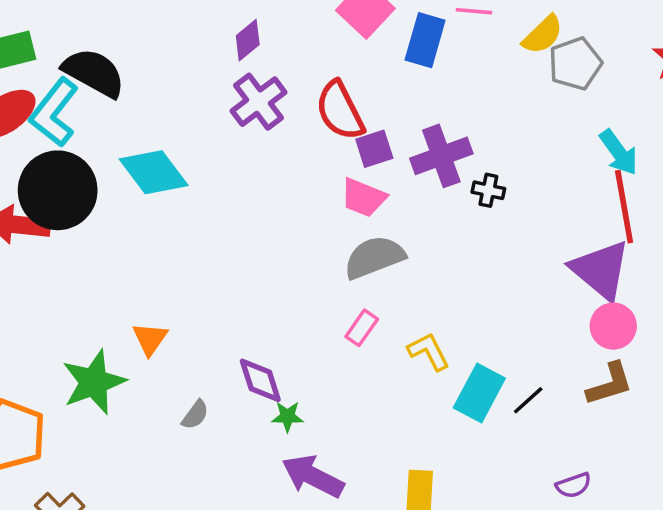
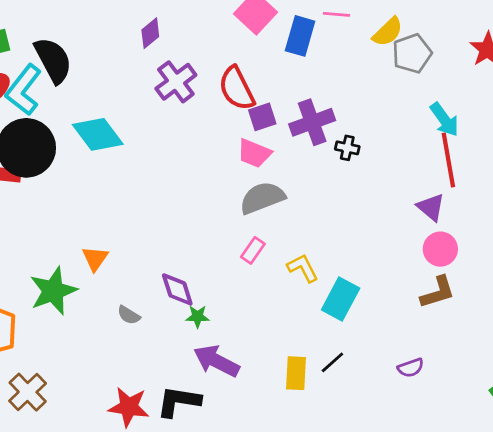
purple diamond: (248, 40) -> (150, 33), moved
black semicircle: (94, 73) -> (53, 60), turned 33
purple triangle: (601, 270) -> (431, 207), size x0.6
black line: (528, 400) -> (332, 362), moved
gray semicircle: (195, 415) -> (129, 315), turned 85

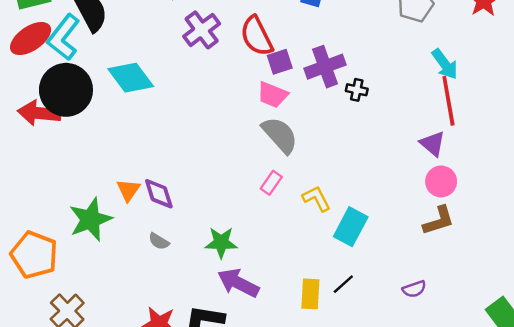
gray semicircle: (262, 198) -> (280, 135), turned 69
purple diamond: (177, 290) -> (159, 194), moved
green star: (198, 316) -> (221, 243), size x1.5

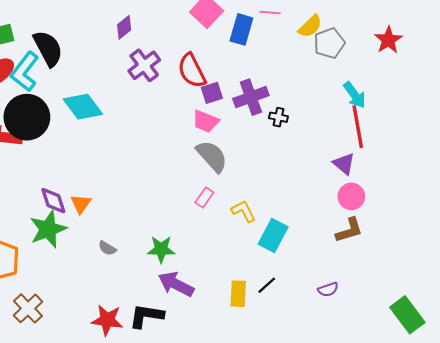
purple diamond: (159, 194) -> (53, 201), moved

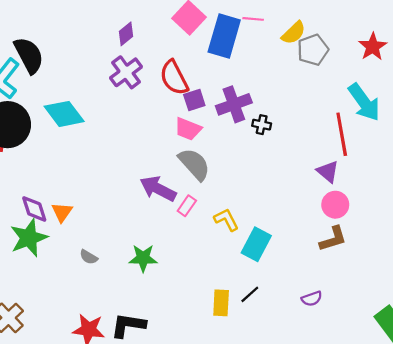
purple diamond: (124, 27) -> (126, 34), moved
blue rectangle: (241, 29) -> (224, 36), size x1.4
cyan arrow: (355, 95) -> (364, 102), moved, size x1.4
purple arrow: (176, 284) -> (158, 189), moved

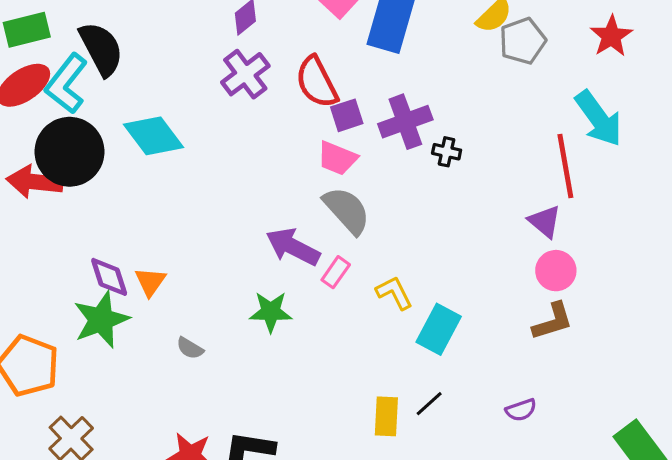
green star: (143, 258) -> (271, 312), moved

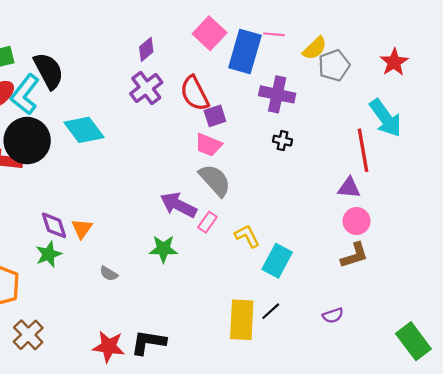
purple cross: (405, 122) -> (277, 94), moved, turned 32
purple triangle: (545, 221) -> (349, 188), turned -35
green star: (101, 320) -> (49, 254), size x0.7
yellow rectangle: (386, 416) -> (242, 320), size x1.5

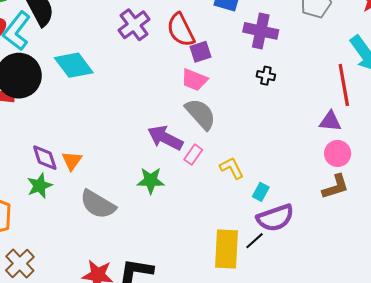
cyan rectangle: (277, 261) -> (261, 192), size x0.6
gray semicircle: (109, 274) -> (98, 204), size x2.0
purple semicircle: (333, 315) -> (275, 218), moved, size x1.8

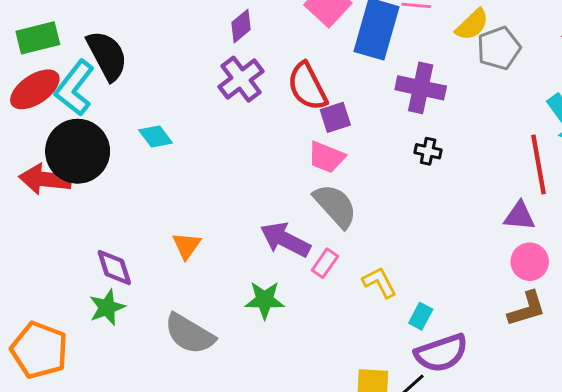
cyan diamond: (74, 65) -> (156, 137), size x0.6
orange triangle: (72, 161) -> (187, 245), moved

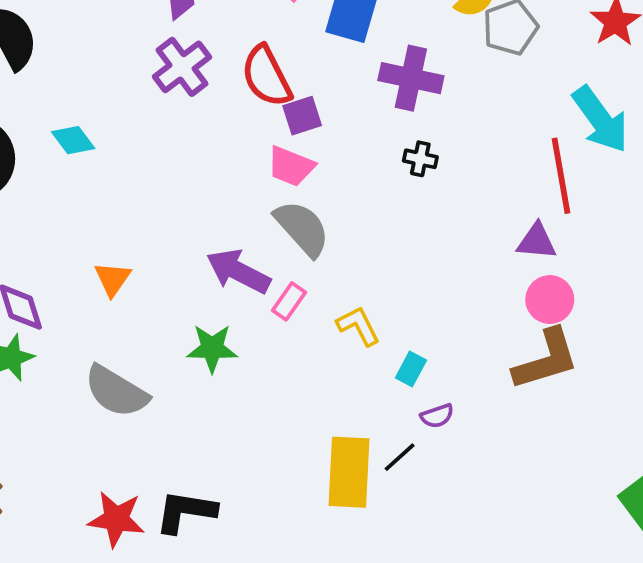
brown L-shape: (527, 309) -> (546, 360), size x1.4
purple semicircle: (441, 353) -> (437, 416), size x0.5

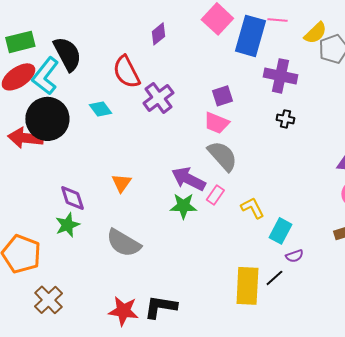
purple cross: (182, 67) -> (158, 98), moved
red semicircle: (266, 76) -> (126, 72), moved
green star: (212, 348) -> (183, 206), moved
cyan rectangle: (411, 369) -> (280, 231), size x1.4

